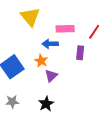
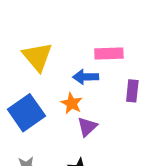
yellow triangle: (30, 17) -> (37, 57), moved

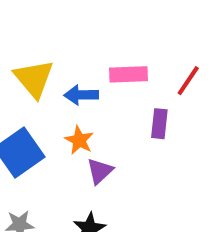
blue arrow: (86, 77) -> (81, 95), moved

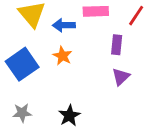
purple triangle: (100, 171) -> (121, 77), moved

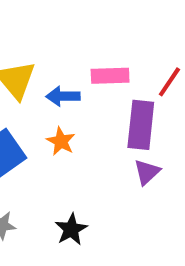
purple rectangle: (117, 45) -> (141, 125), size x1.6

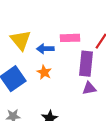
purple triangle: (147, 172) -> (89, 88), turned 32

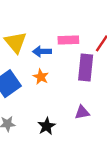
purple triangle: (89, 88) -> (82, 112), moved

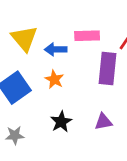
black star: (47, 126) -> (61, 122), moved

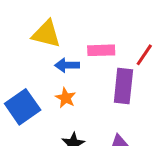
yellow triangle: (24, 38) -> (46, 34), moved, turned -36

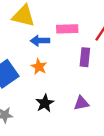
purple rectangle: (123, 86) -> (85, 57), size x0.7

